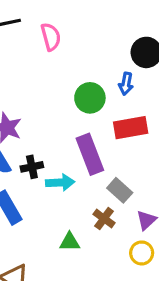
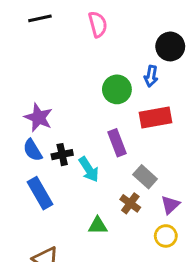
pink semicircle: (51, 37) -> (98, 24), moved
purple rectangle: (90, 154) -> (117, 143), size x0.7
cyan arrow: (60, 182) -> (89, 169), turned 60

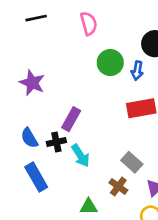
green circle: (117, 89) -> (110, 63), moved
purple star: (38, 118) -> (32, 83), moved
purple rectangle: (117, 143) -> (71, 119), moved, turned 50

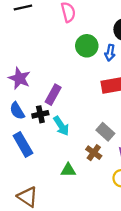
purple star: (32, 83) -> (19, 78), moved

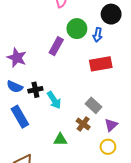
purple rectangle: (53, 95) -> (56, 46), moved
blue semicircle: (17, 111) -> (15, 87), turned -35

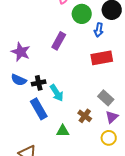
green circle: (77, 29) -> (82, 14), moved
gray rectangle: (93, 105) -> (106, 98), moved
blue rectangle: (20, 117) -> (39, 109), moved

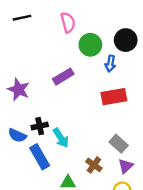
purple rectangle: (59, 41) -> (63, 77), turned 30
blue semicircle: (19, 80) -> (17, 135), moved

